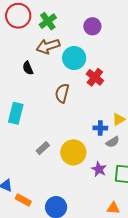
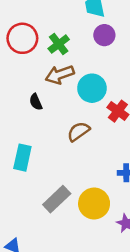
purple circle: (92, 26) -> (104, 35), moved
brown semicircle: (62, 93) -> (78, 132), turned 42
gray rectangle: (43, 148) -> (57, 199), size x1.6

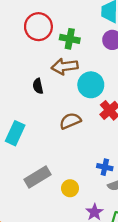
green cross: (59, 44) -> (70, 39), turned 36
yellow circle: (94, 203) -> (70, 188), size x0.6

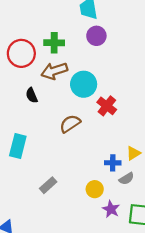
red circle: (38, 27) -> (21, 53), moved
gray rectangle: (38, 177) -> (48, 185), size x0.7
yellow circle: (70, 188) -> (95, 189), moved

